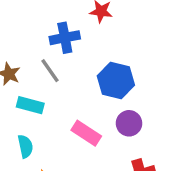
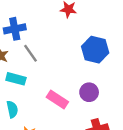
blue cross: (65, 38) -> (15, 29), moved
blue hexagon: (116, 80) -> (95, 50), moved

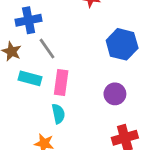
pink rectangle: (57, 100) -> (61, 83), moved, turned 65
cyan semicircle: (12, 109) -> (58, 114), moved

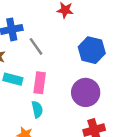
gray line: (47, 49) -> (36, 46), moved
purple circle: (115, 94) -> (86, 92), size x1.5

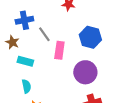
pink rectangle: (40, 83) -> (59, 50), moved
cyan semicircle: (37, 109) -> (26, 86), moved

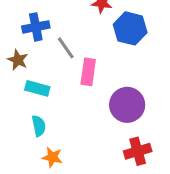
blue hexagon: (90, 37) -> (130, 28), moved

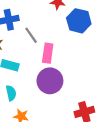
purple circle: (127, 105) -> (50, 81), moved

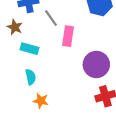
purple circle: (50, 81) -> (96, 64), moved

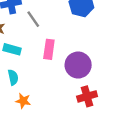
pink rectangle: (68, 36) -> (49, 49), moved

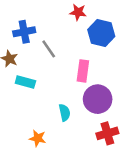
pink rectangle: (49, 49) -> (83, 71), moved
cyan semicircle: (13, 77) -> (65, 113), moved

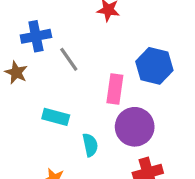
blue hexagon: (101, 33) -> (154, 66), moved
cyan rectangle: (25, 82) -> (56, 117), moved

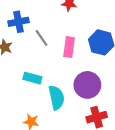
pink rectangle: (115, 89) -> (69, 47), moved
cyan semicircle: (90, 145) -> (56, 98), size x1.5

